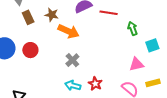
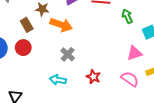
brown rectangle: (28, 17) -> (27, 25), moved
cyan arrow: (73, 85) -> (58, 80), moved

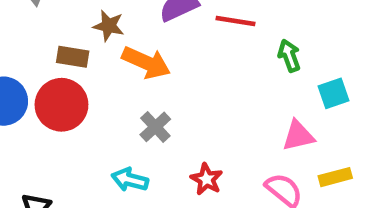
brown rectangle: (27, 25) -> (73, 57), turned -56
red circle: (23, 48) -> (61, 105), size x1.5

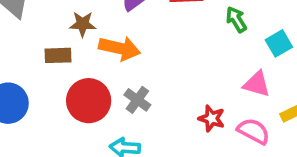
red circle: (61, 105) -> (89, 101), moved
pink triangle: (298, 136) -> (257, 84), turned 40
red star: (207, 179) -> (212, 118), moved

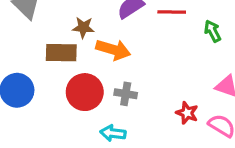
brown rectangle: (58, 55) -> (61, 53), size x1.4
gray cross: (137, 100) -> (126, 94), turned -30

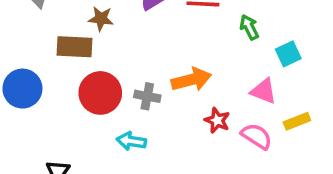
orange arrow: (113, 50) -> (191, 80), moved, turned -32

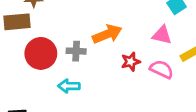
red star: (217, 120) -> (131, 62), turned -30

